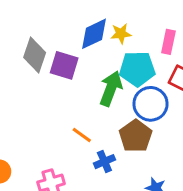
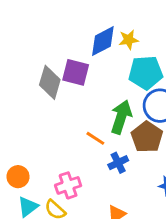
gray diamond: (35, 55) -> (50, 82), moved
green arrow: (111, 89) -> (121, 117), moved

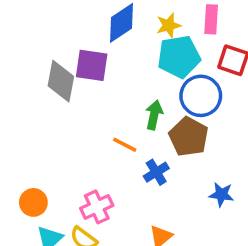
yellow star: (129, 40) -> (169, 25), moved
green arrow: (121, 117) -> (154, 115), size x0.7

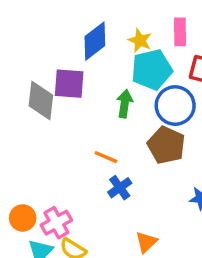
yellow star: (169, 25) -> (140, 40), turned -30
green arrow: (154, 115) -> (125, 104), moved
blue cross: (156, 172) -> (120, 188), moved
pink cross: (97, 207) -> (56, 223), moved

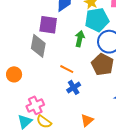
gray diamond: (41, 100) -> (38, 46), moved
orange circle: (23, 218) -> (14, 74), moved

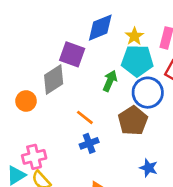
gray diamond: (38, 46) -> (54, 79), turned 35
orange circle: (14, 74) -> (26, 101), moved

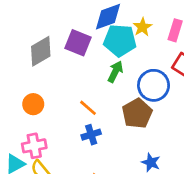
cyan pentagon: (137, 61) -> (120, 40), moved
gray diamond: (54, 79) -> (41, 51), moved
orange circle: (26, 101) -> (33, 104), moved

